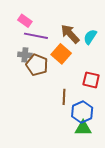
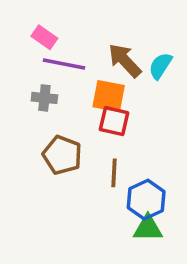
orange square: (61, 54) -> (109, 96), turned -30
brown pentagon: (37, 65) -> (62, 155), moved
red square: (91, 80) -> (114, 121), moved

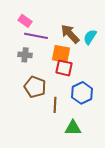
brown line: (114, 173) -> (55, 105), moved
blue hexagon: (146, 200) -> (82, 93), moved
green triangle: (148, 228) -> (73, 128), moved

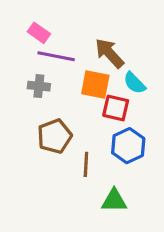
cyan semicircle: (90, 37) -> (135, 83), moved, turned -77
red square: (64, 68) -> (116, 108), moved
brown pentagon: (35, 87) -> (55, 136), turned 30

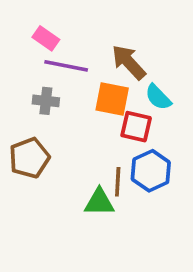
brown pentagon: (55, 136) -> (29, 158), moved
brown line: (86, 164) -> (118, 182), moved
green triangle: (114, 200) -> (99, 202), moved

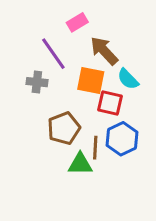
pink rectangle: (46, 38) -> (77, 22), moved, turned -66
purple line: (66, 66) -> (53, 54), turned 44
brown pentagon: (29, 158) -> (64, 128), moved

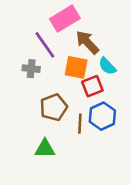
pink rectangle: (77, 22) -> (65, 19), size x1.6
red square: (110, 103) -> (92, 86), turned -35
green triangle: (80, 164) -> (45, 149), moved

